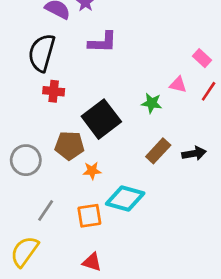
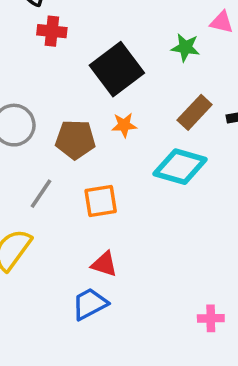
brown pentagon: (69, 146) -> (75, 140), moved
orange star: (92, 171) -> (124, 125), moved
cyan diamond: (125, 199) -> (180, 167), moved

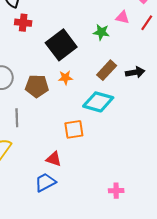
gray line: (41, 194) -> (17, 118), turned -36
orange square: (101, 201) -> (74, 129), moved

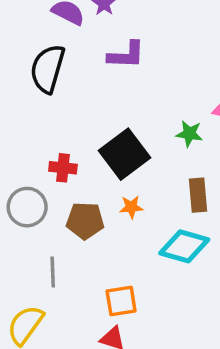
red cross: (23, 23) -> (63, 168), moved
brown rectangle: (107, 70) -> (198, 195), turned -48
orange square: (74, 129) -> (121, 301), moved

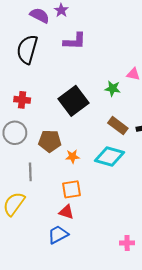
red cross: (63, 168) -> (22, 100), moved
brown rectangle: (198, 195) -> (118, 126), turned -48
orange star: (131, 207) -> (73, 156), moved

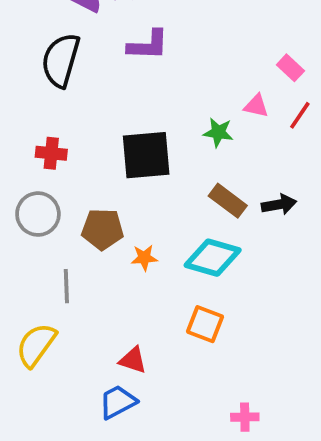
black square: (74, 101) -> (146, 155), turned 32
orange square: (71, 189) -> (205, 324), moved, turned 30

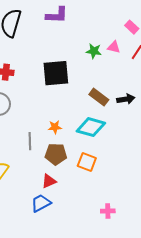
green star: (218, 132) -> (94, 51), moved
brown pentagon: (102, 229) -> (56, 154), moved
gray line: (66, 286) -> (30, 141), moved
red triangle: (133, 360) -> (49, 181), turned -42

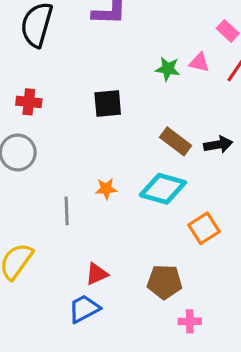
black square: (56, 73) -> (108, 104), size x0.7
brown pentagon: (56, 154) -> (165, 282), moved
orange square: (87, 162) -> (204, 228), moved, turned 36

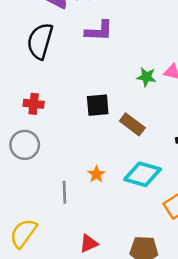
brown rectangle: (176, 141) -> (132, 124), moved
orange star: (106, 189) -> (96, 174), turned -30

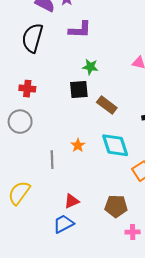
green star: (146, 77) -> (90, 67), moved
cyan diamond: (143, 174) -> (115, 145), turned 56

